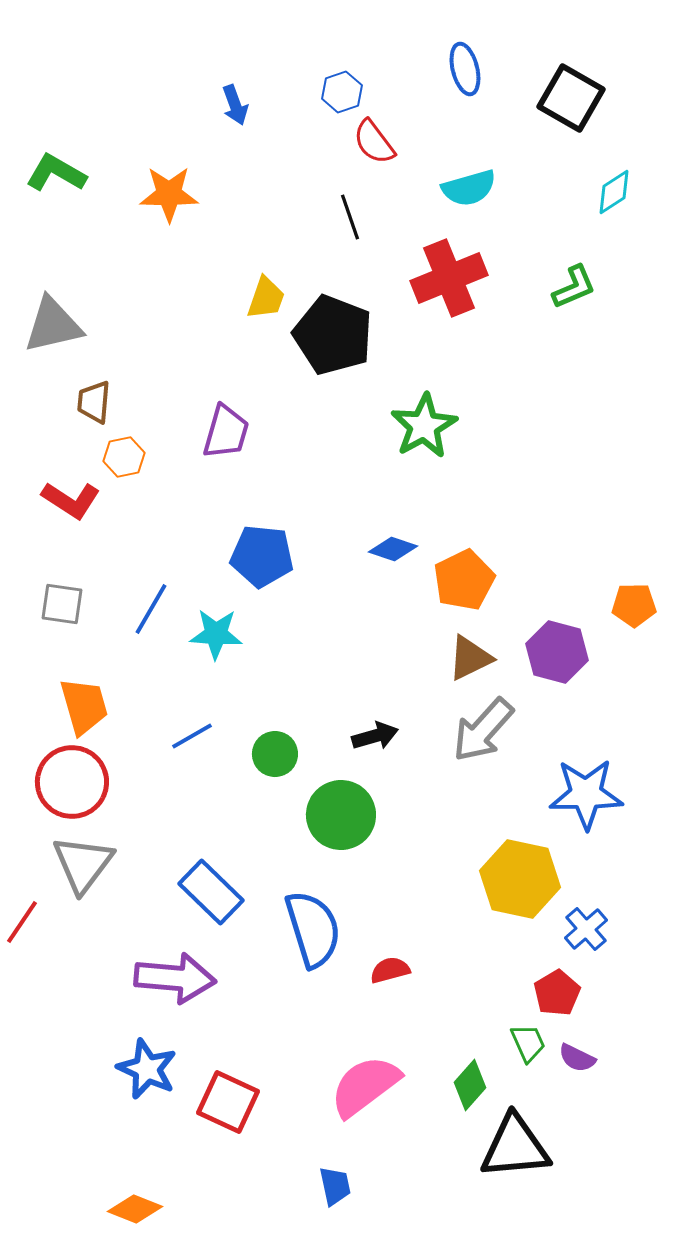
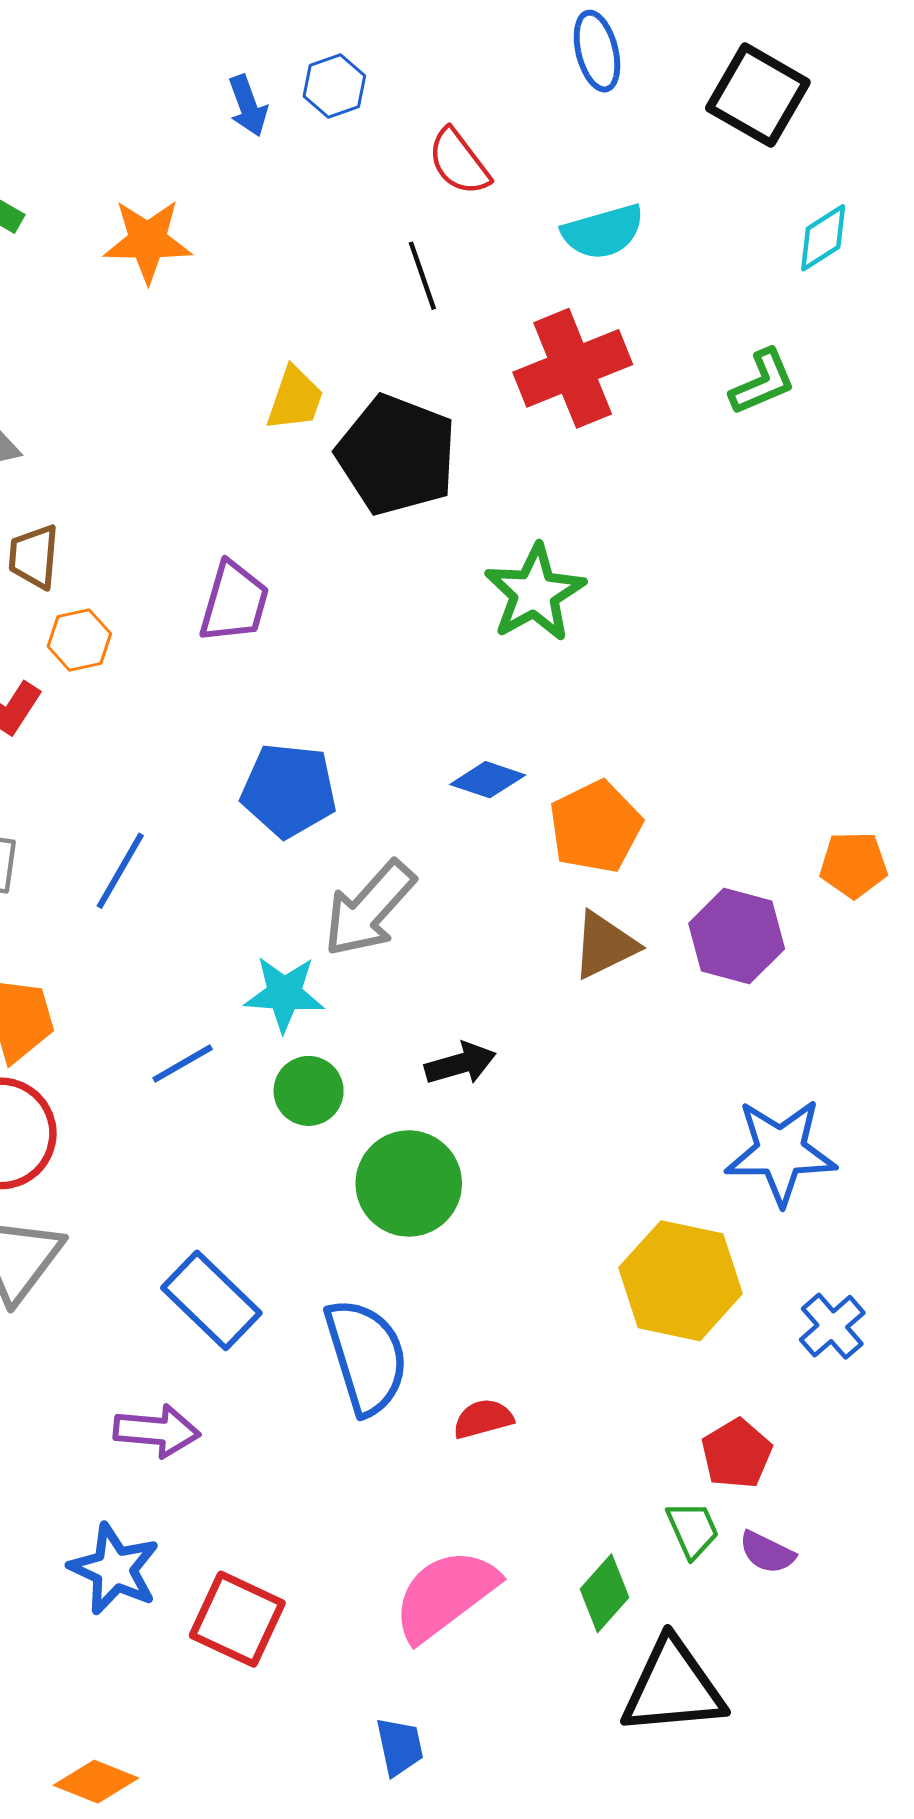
blue hexagon: (342, 92) -> (334, 86), moved
cyan star: (216, 634) -> (284, 994), moved
gray arrow: (483, 730) -> (369, 909), moved
blue cross: (586, 929) -> (832, 1326), moved
purple arrow: (175, 978) -> (157, 1431), size x0.7

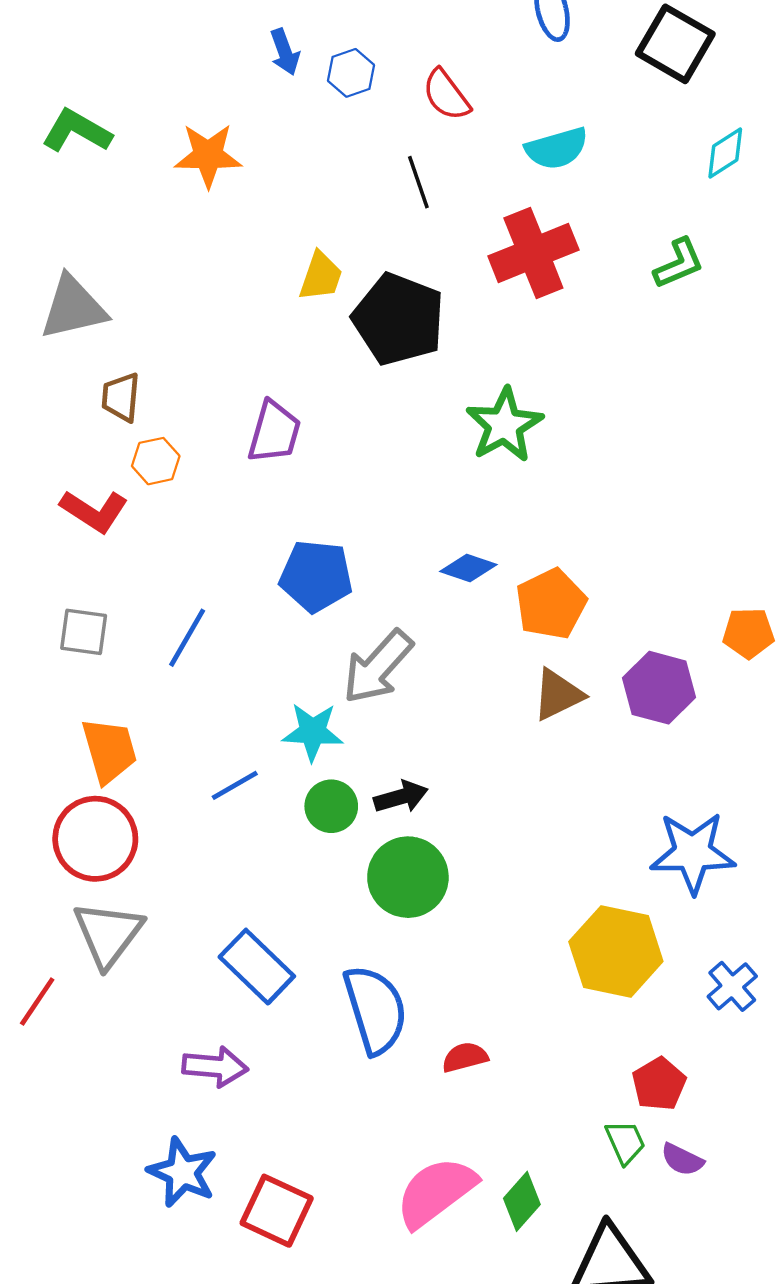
blue hexagon: (334, 86) -> (351, 73), moved
black arrow: (460, 1064) -> (401, 797), moved
green diamond: (605, 1593) -> (522, 1201), moved

